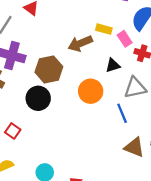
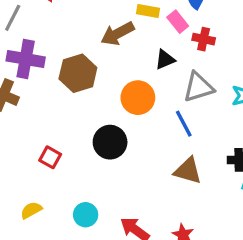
black circle: (38, 98) -> (110, 142), moved
red square: (13, 131) -> (50, 157), moved
brown triangle: (134, 147) -> (188, 171), moved

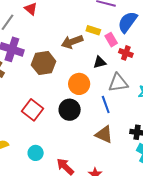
black circle: (110, 142) -> (70, 110), moved
red square: (50, 157) -> (33, 110), moved, size x1.5

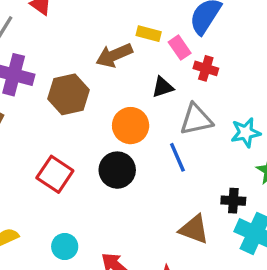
brown triangle: (104, 134) -> (194, 229), moved

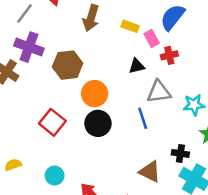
brown arrow: (114, 55) -> (91, 18), moved, turned -55
red cross: (206, 68) -> (169, 55), turned -35
orange circle: (131, 126) -> (95, 94), moved

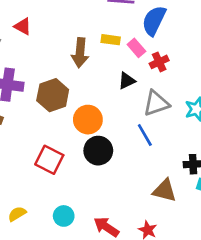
brown arrow: (91, 18) -> (80, 53), moved

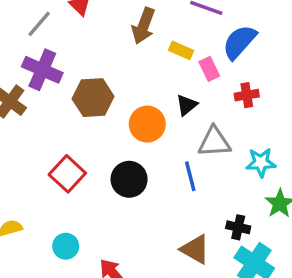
brown arrow: (80, 53) -> (143, 26), moved
red cross: (159, 62) -> (247, 95), moved
black triangle: (127, 81) -> (187, 105), turned -30
orange circle: (88, 120) -> (147, 124), moved

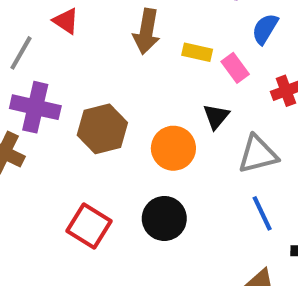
blue semicircle: (239, 42) -> (265, 29), size x0.7
blue line: (190, 176) -> (262, 213), moved

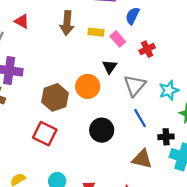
brown hexagon: (102, 129) -> (55, 97), moved
gray triangle: (258, 154) -> (135, 86), turned -30
black circle: (164, 218) -> (102, 130), moved

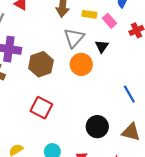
gray triangle: (135, 86) -> (74, 38), moved
brown hexagon: (55, 97) -> (41, 64), moved
black circle: (102, 130) -> (97, 127), moved

